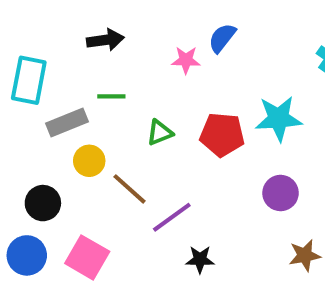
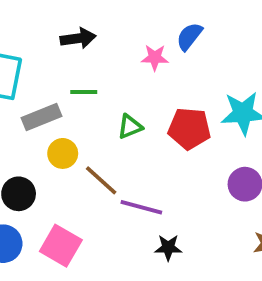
purple line: (172, 217) -> (141, 207), turned 51

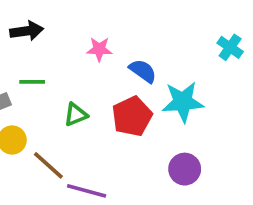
blue semicircle: (189, 36) -> (143, 71), moved, turned 88
red pentagon: (189, 129) -> (132, 116), turned -30

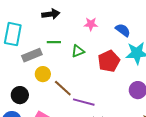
blue semicircle: (143, 71) -> (123, 30), moved
green triangle: (76, 115) -> (78, 51), moved

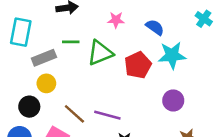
green triangle: (78, 51) -> (100, 53), size x1.6
yellow circle: (43, 74) -> (46, 83), moved
brown line: (63, 88) -> (74, 114), moved

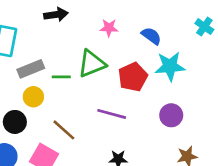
green line: (71, 42) -> (61, 77), moved
purple line: (107, 115) -> (112, 114), moved

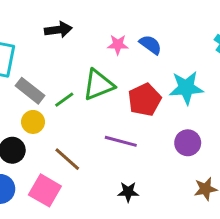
blue semicircle: (151, 36) -> (151, 45), moved
gray rectangle: (31, 69) -> (30, 91), turned 60
green line: (61, 77) -> (64, 100), turned -36

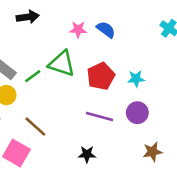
green triangle: (98, 85) -> (62, 64), turned 40
cyan star: (186, 88) -> (136, 79), moved, size x0.6
purple line: (121, 141) -> (100, 116), moved

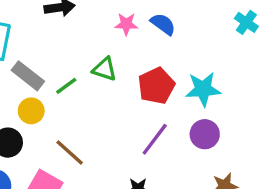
green triangle: (62, 64) -> (105, 69), size x0.7
cyan star: (136, 79) -> (203, 89), size x1.5
purple line: (100, 116) -> (155, 139), turned -68

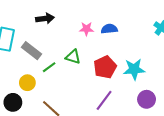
blue semicircle: (163, 24) -> (109, 29), turned -42
gray rectangle: (28, 76) -> (32, 51), moved
purple circle: (205, 134) -> (147, 99), moved

